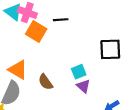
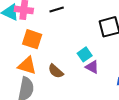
orange square: (36, 31) -> (32, 39), moved

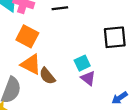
orange triangle: (27, 66) -> (31, 64), moved

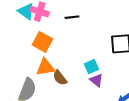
orange triangle: (31, 64) -> (45, 67), turned -36

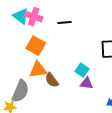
cyan square: (91, 67) -> (82, 70), turned -32
purple triangle: (97, 80) -> (87, 83), turned -32

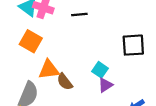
orange square: (36, 46) -> (31, 41), moved
purple triangle: (87, 83) -> (105, 85), turned -40

